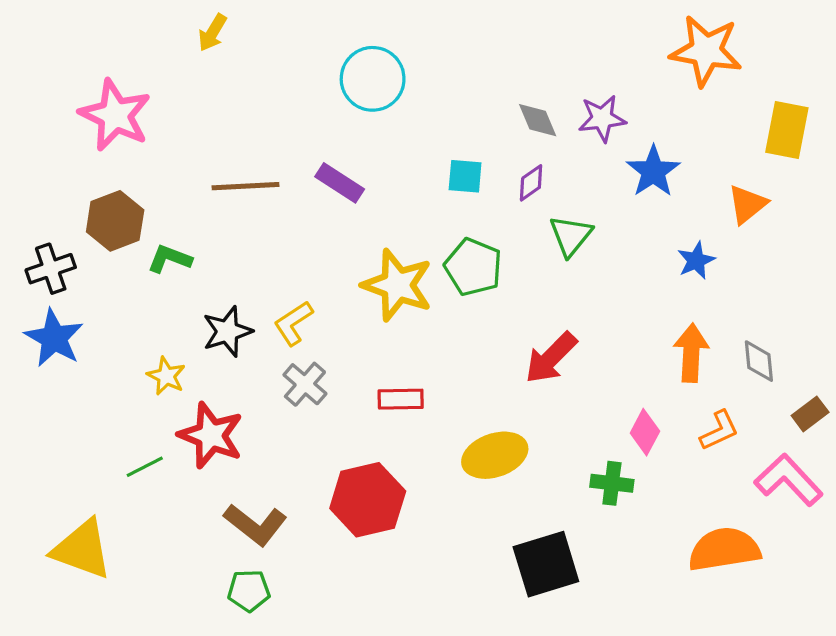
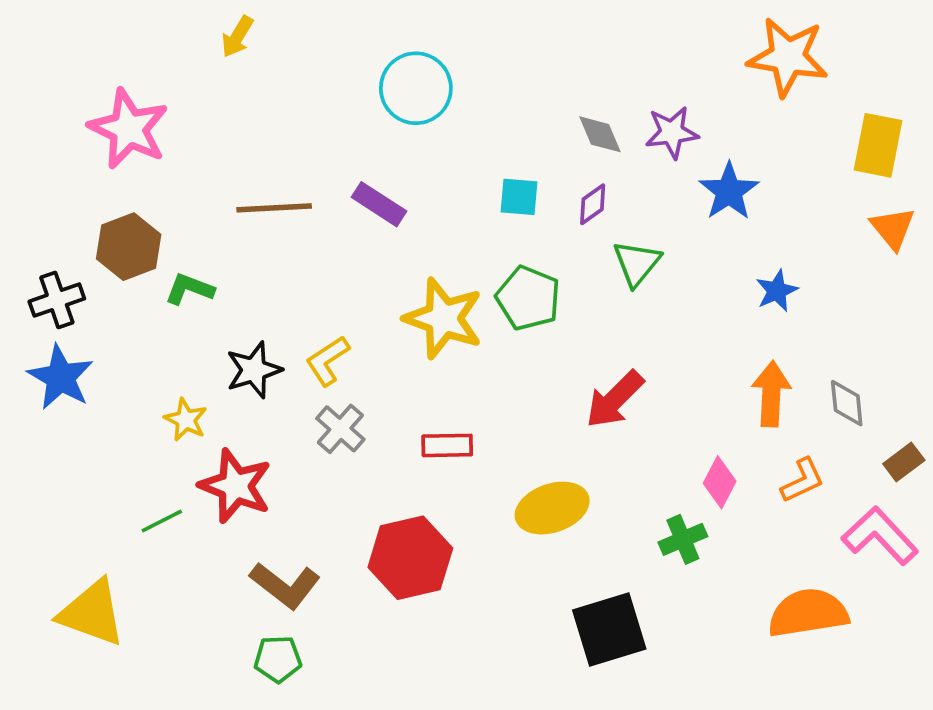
orange triangle: (747, 204) -> (893, 228), moved, turned -30
green cross: (612, 483) -> (683, 539), turned -30

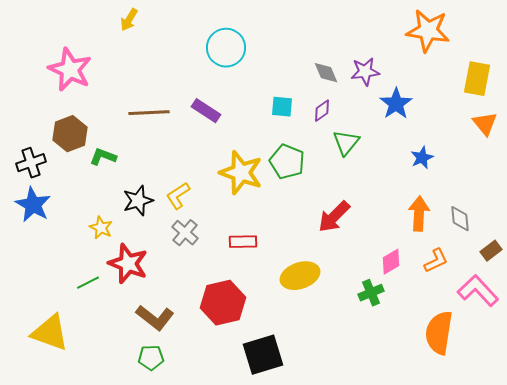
pink diamond: (720, 482) -> (391, 262), turned 32
orange semicircle: (808, 613) -> (439, 333), turned -72
black square: (609, 630) -> (263, 355), moved

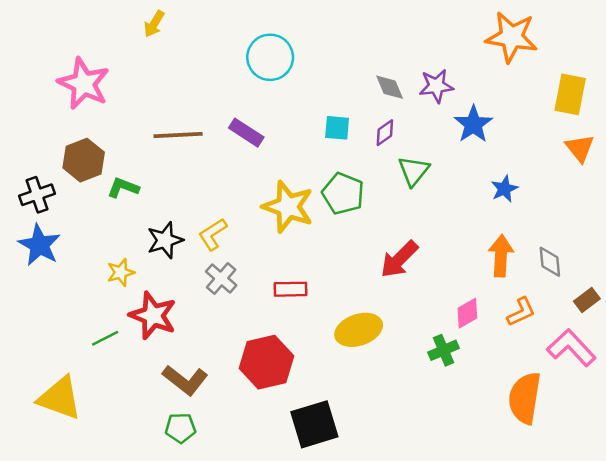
yellow star: (101, 228) -> (121, 272), turned 30

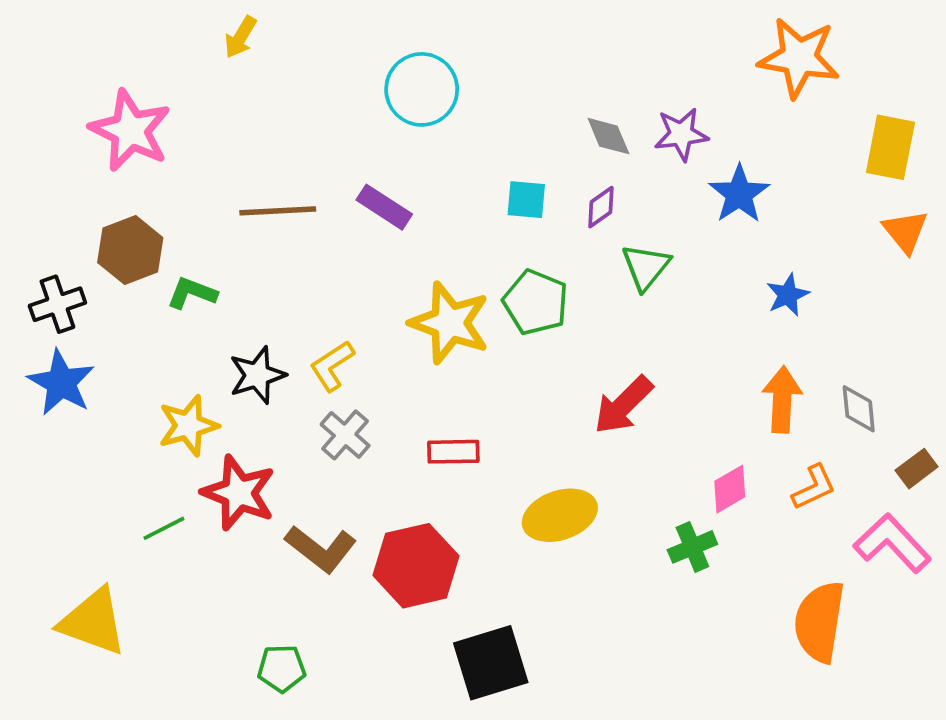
yellow star: (121, 272) -> (188, 426), size x1.4
brown L-shape: (185, 380) -> (321, 549), moved

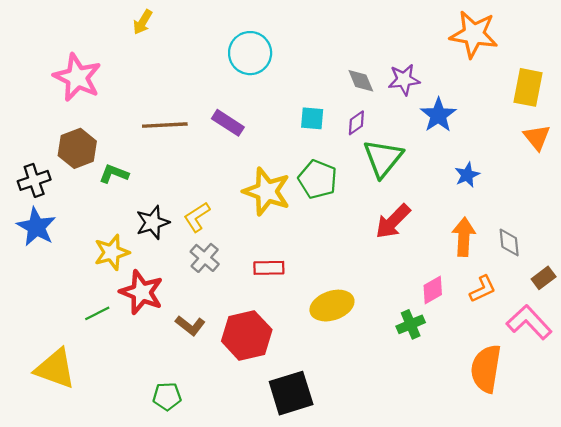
green triangle: (646, 267) -> (383, 158), size x1.4
red arrow: (623, 405) -> (393, 221), moved
brown L-shape: (321, 549) -> (190, 325), size x0.7

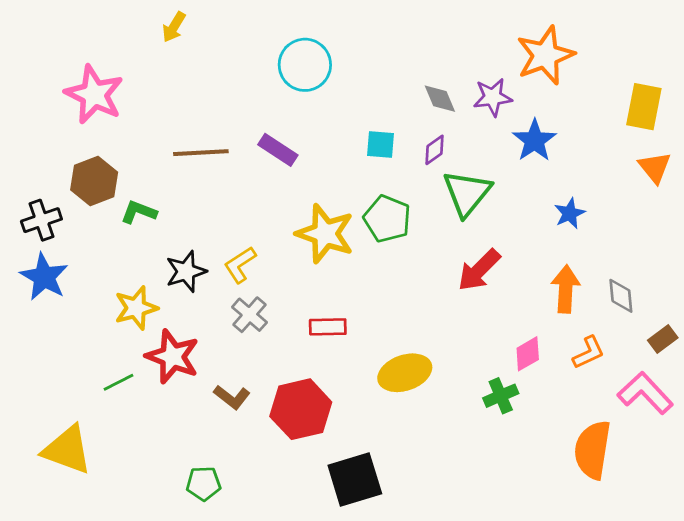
orange star: (474, 34) -> (545, 55), moved, turned -30

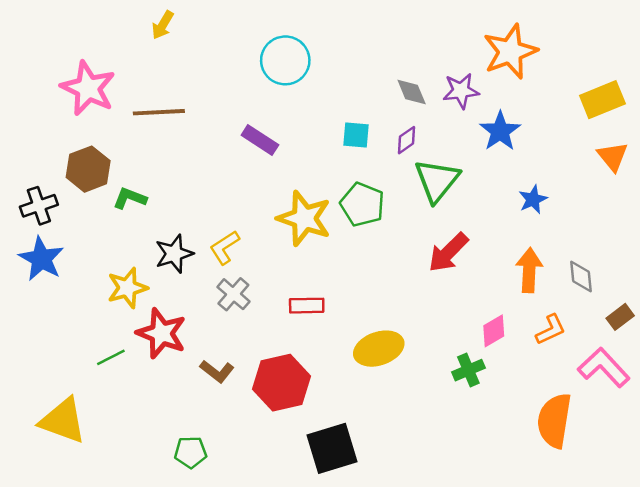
yellow rectangle: (644, 107) -> (602, 100), turned 57
brown line: (201, 153) -> (159, 112), moved

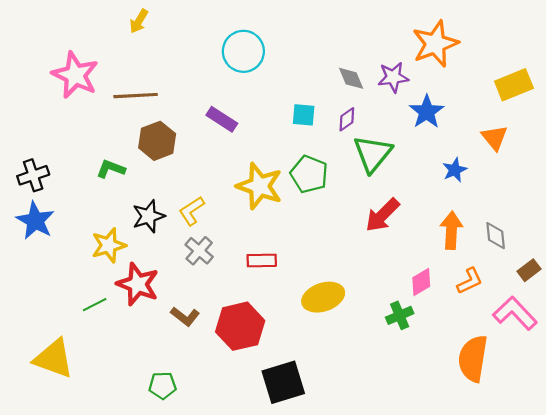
orange triangle: (613, 156) -> (495, 138), moved
brown hexagon: (88, 169) -> (157, 141), moved

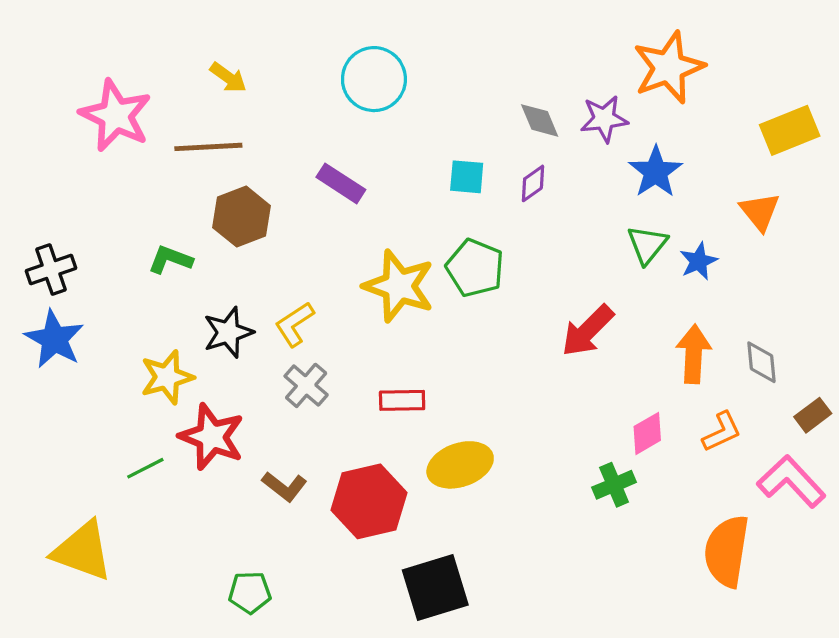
yellow arrow: (139, 21) -> (228, 77), moved, turned -85
green triangle: (373, 154) -> (647, 245), moved, size x0.7
yellow ellipse: (323, 297) -> (460, 465), moved

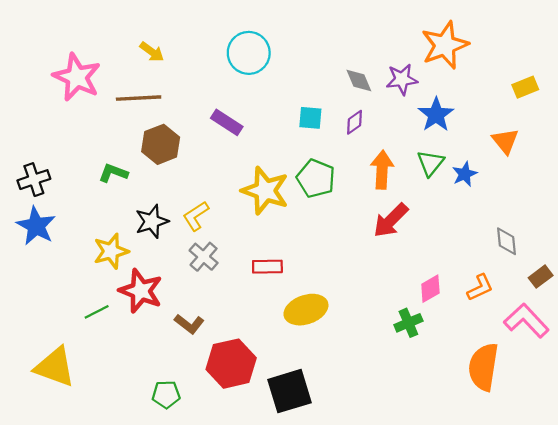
yellow rectangle: (790, 130) -> (525, 87), size x0.7
orange arrow: (694, 354) -> (382, 170), moved
red hexagon: (369, 501) -> (231, 364), moved

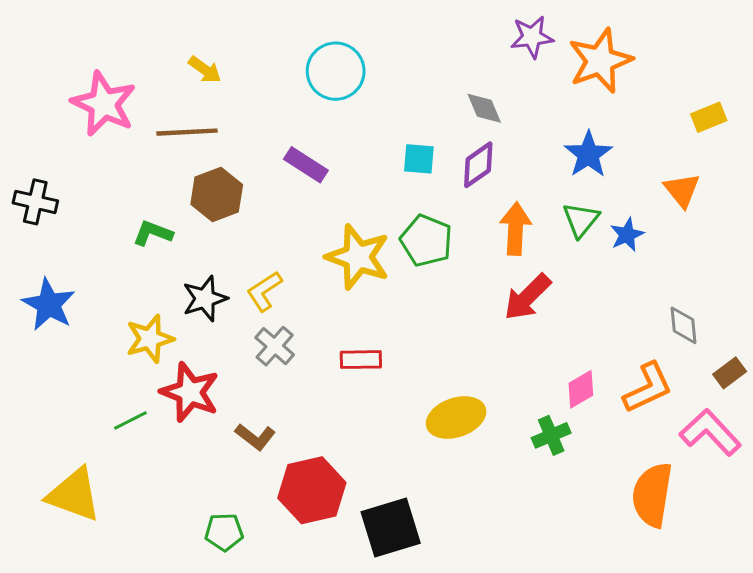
purple star: (402, 79) -> (532, 37), moved
purple diamond: (354, 122) -> (478, 165), size x1.4
black cross: (34, 180) -> (35, 202), moved, turned 32
orange L-shape: (480, 288) -> (648, 388), size x1.4
yellow ellipse: (306, 310) -> (456, 417), moved

